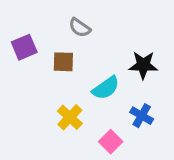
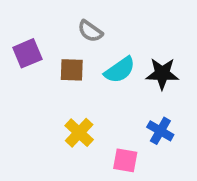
cyan semicircle: (106, 88) -> (120, 70), moved
pink square: (111, 142) -> (125, 160), turned -35

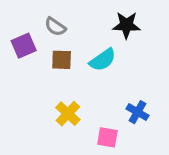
gray semicircle: (90, 31) -> (55, 27), moved
black star: (162, 74) -> (126, 25), moved

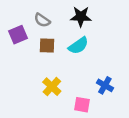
black star: (126, 25) -> (81, 17), moved

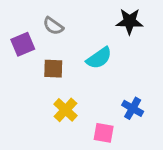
black star: (81, 17) -> (130, 21), moved
brown square: (47, 46) -> (53, 69), moved

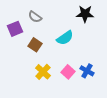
brown square: (53, 69) -> (35, 45), turned 32
pink square: (104, 133) -> (68, 72), moved, turned 32

